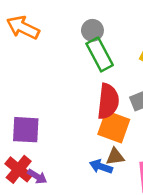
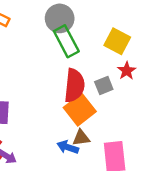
gray circle: (92, 30) -> (60, 18), size x1.4
orange square: (114, 127) -> (80, 110), turned 32

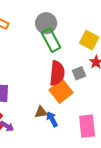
brown triangle: (81, 138) -> (41, 112), moved
blue arrow: (68, 147) -> (52, 119), turned 42

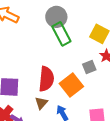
red semicircle: (57, 73) -> (46, 79), moved
brown triangle: (41, 112) -> (41, 103), moved, turned -40

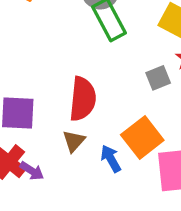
orange square: (71, 85) -> (142, 138), moved

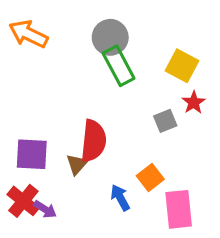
orange square: (142, 138) -> (150, 178), size x0.7
brown triangle: (74, 141) -> (77, 164), moved

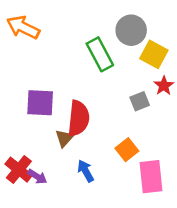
gray circle: (110, 37) -> (131, 30), moved
purple square: (32, 154) -> (40, 103), moved
blue arrow: (120, 198) -> (86, 171), moved

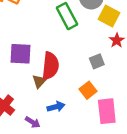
gray square: (140, 101) -> (97, 61), moved
blue arrow: (86, 171) -> (56, 107), turned 105
purple arrow: (37, 177) -> (33, 122), moved

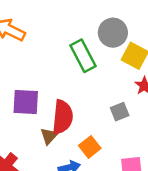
orange square: (88, 90) -> (90, 147), moved

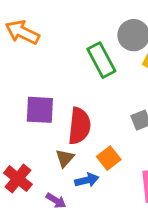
brown triangle: (49, 136) -> (65, 158), moved

